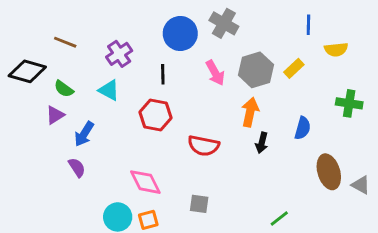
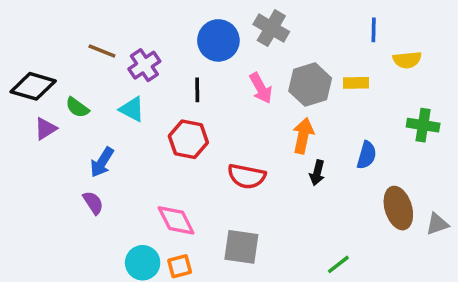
brown line: (65, 42) -> (102, 51), moved
yellow rectangle: (294, 68) -> (356, 83), turned 42
purple triangle: (55, 115) -> (46, 129), moved
gray triangle: (361, 185) -> (437, 224), turned -48
gray square: (199, 204) -> (241, 247), size x1.5

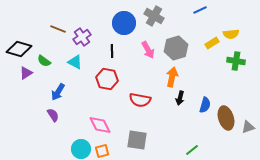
blue line: (374, 30) -> (200, 10), moved, turned 64
yellow rectangle: (356, 83) -> (212, 43), moved, turned -32
green cross: (423, 125) -> (236, 61), moved
blue semicircle: (367, 155) -> (205, 105), moved

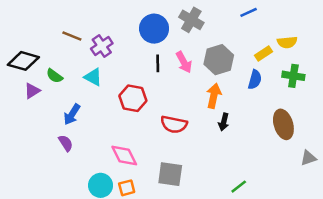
black line: (112, 51) -> (158, 63), moved
blue semicircle: (205, 105) -> (255, 80), moved
brown ellipse: (226, 118) -> (283, 124), moved

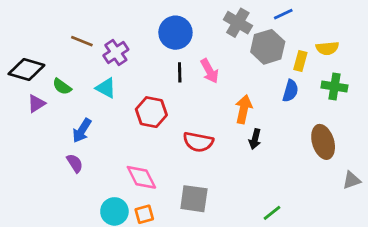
gray cross: (191, 20) -> (238, 23), moved
yellow rectangle: (264, 53) -> (300, 61), turned -42
gray hexagon: (219, 60) -> (268, 47), moved

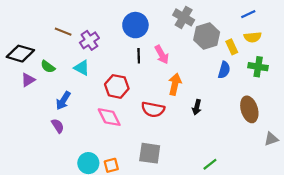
blue line: (283, 14) -> (248, 14), moved
yellow rectangle: (300, 61) -> (232, 47), turned -40
orange arrow: (244, 109) -> (175, 84), moved
pink diamond: (141, 177) -> (109, 117), moved

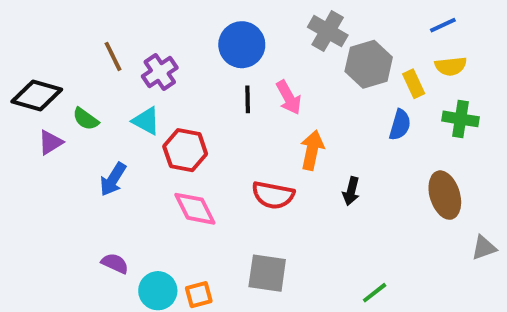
brown line: (63, 32) -> (113, 56), turned 42
red hexagon: (117, 86) -> (185, 150), moved
purple semicircle: (58, 126) -> (115, 263), moved, turned -32

